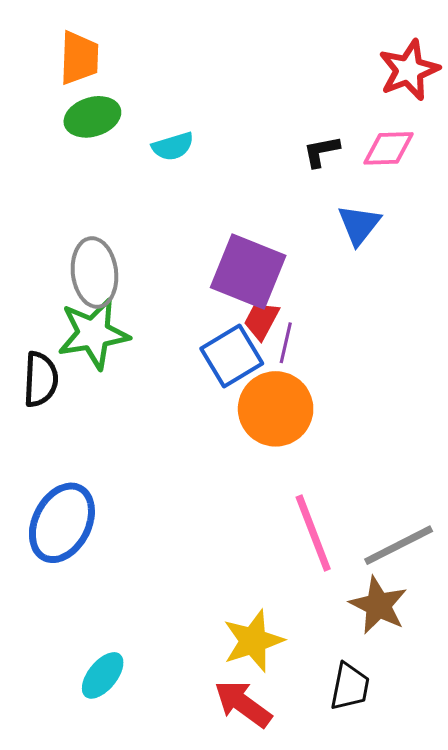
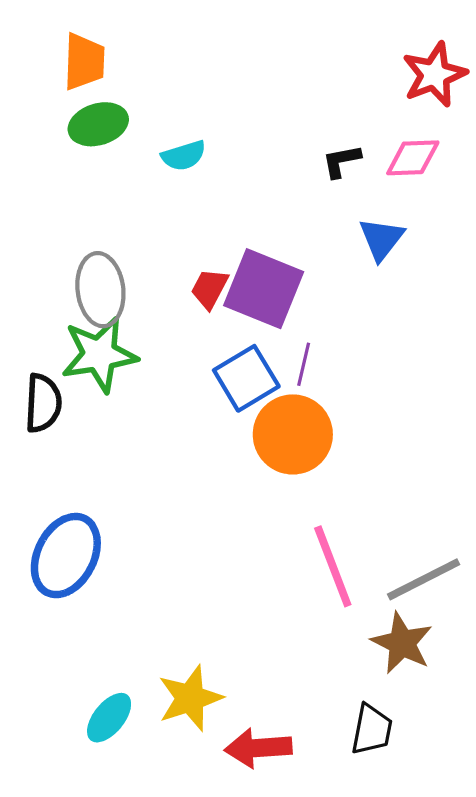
red trapezoid: (261, 320) -> (210, 289), moved
yellow star: (253, 641) -> (190, 698), moved
red arrow: (243, 704) -> (258, 748), turned -40

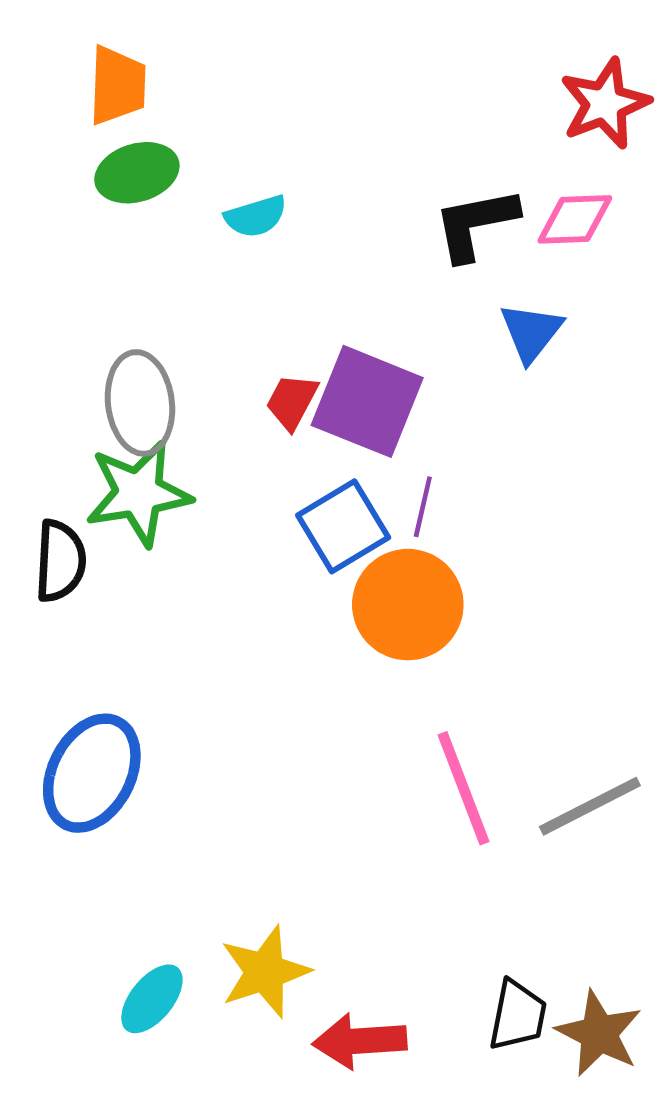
black L-shape: (341, 161) -> (476, 224), size x1.6
brown star: (402, 643) -> (599, 1033), moved

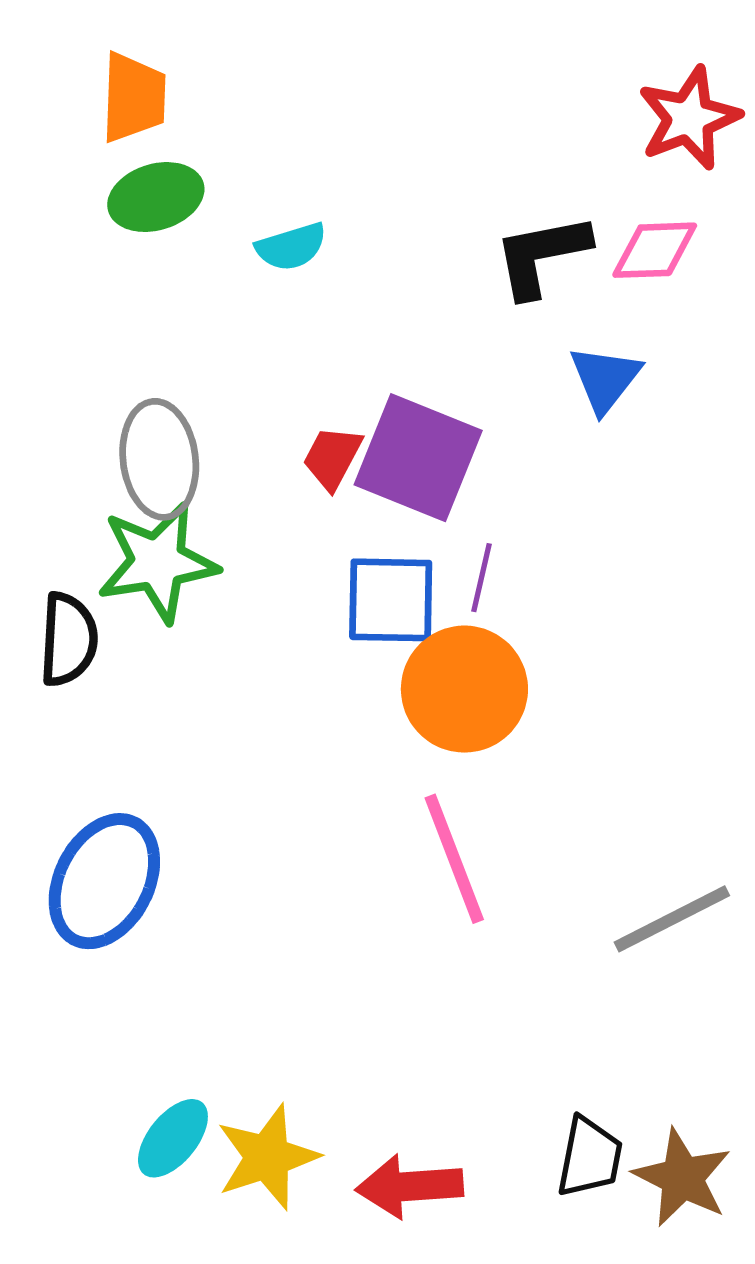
blue square: (343, 526) -> (391, 600), turned 32
pink line: (463, 788) -> (454, 859), moved
yellow star: (265, 972) -> (267, 1157), moved

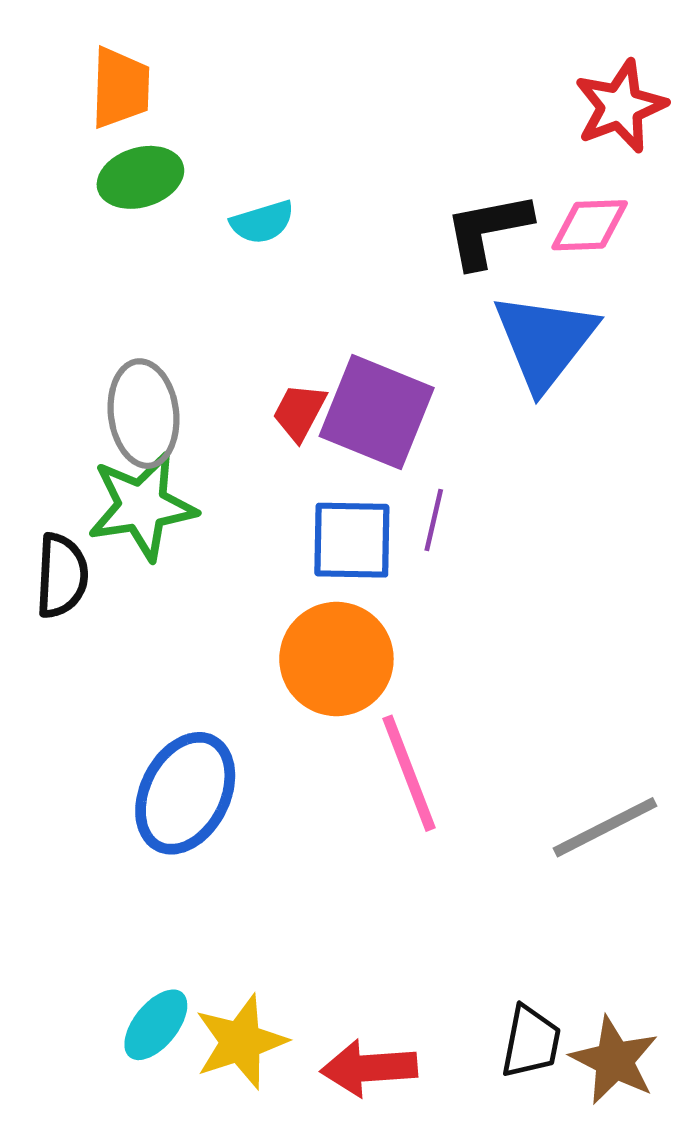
blue triangle: (605, 379) -> (545, 341), size x1.6
orange circle: (464, 689) -> (336, 659), moved
blue ellipse: (104, 881) -> (185, 793), moved

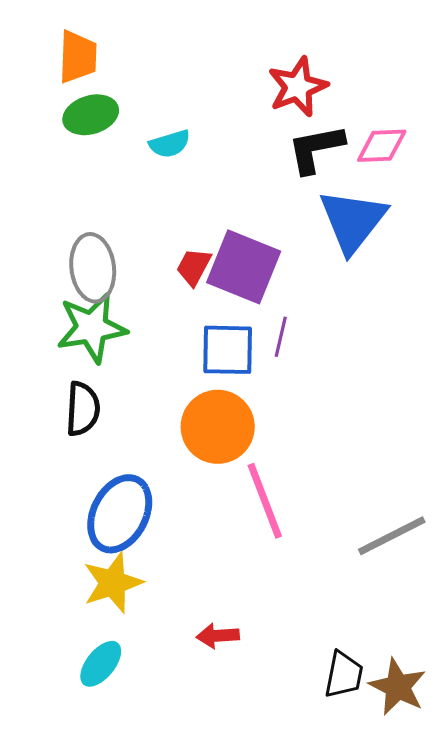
red star: (620, 106) -> (298, 87), moved
black semicircle: (62, 576) -> (83, 409), moved
yellow star: (241, 1042) -> (113, 583), moved
red arrow: (369, 1068) -> (218, 636), moved, size x0.7

